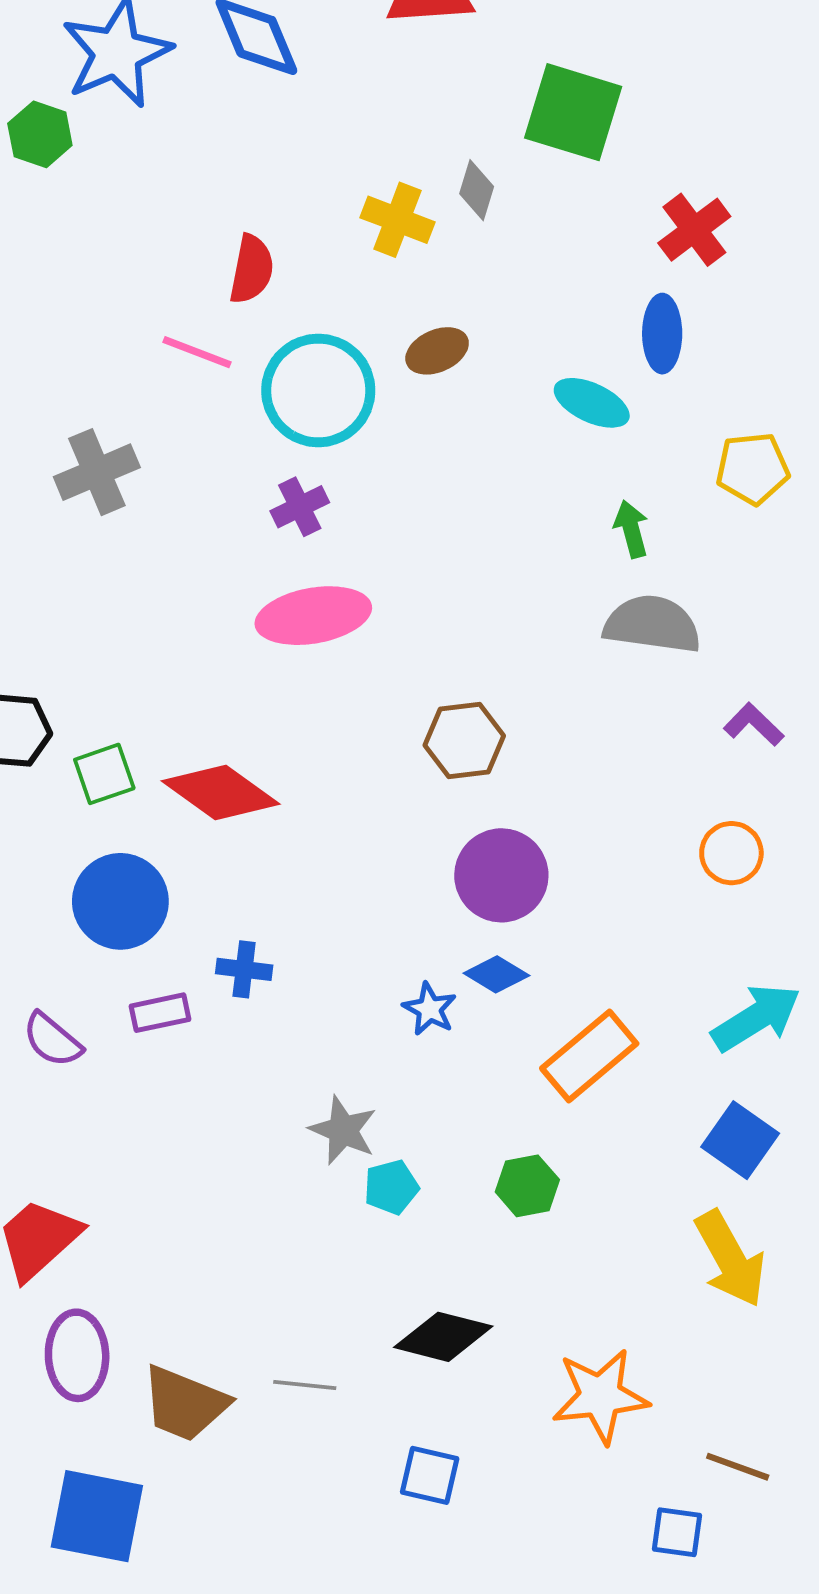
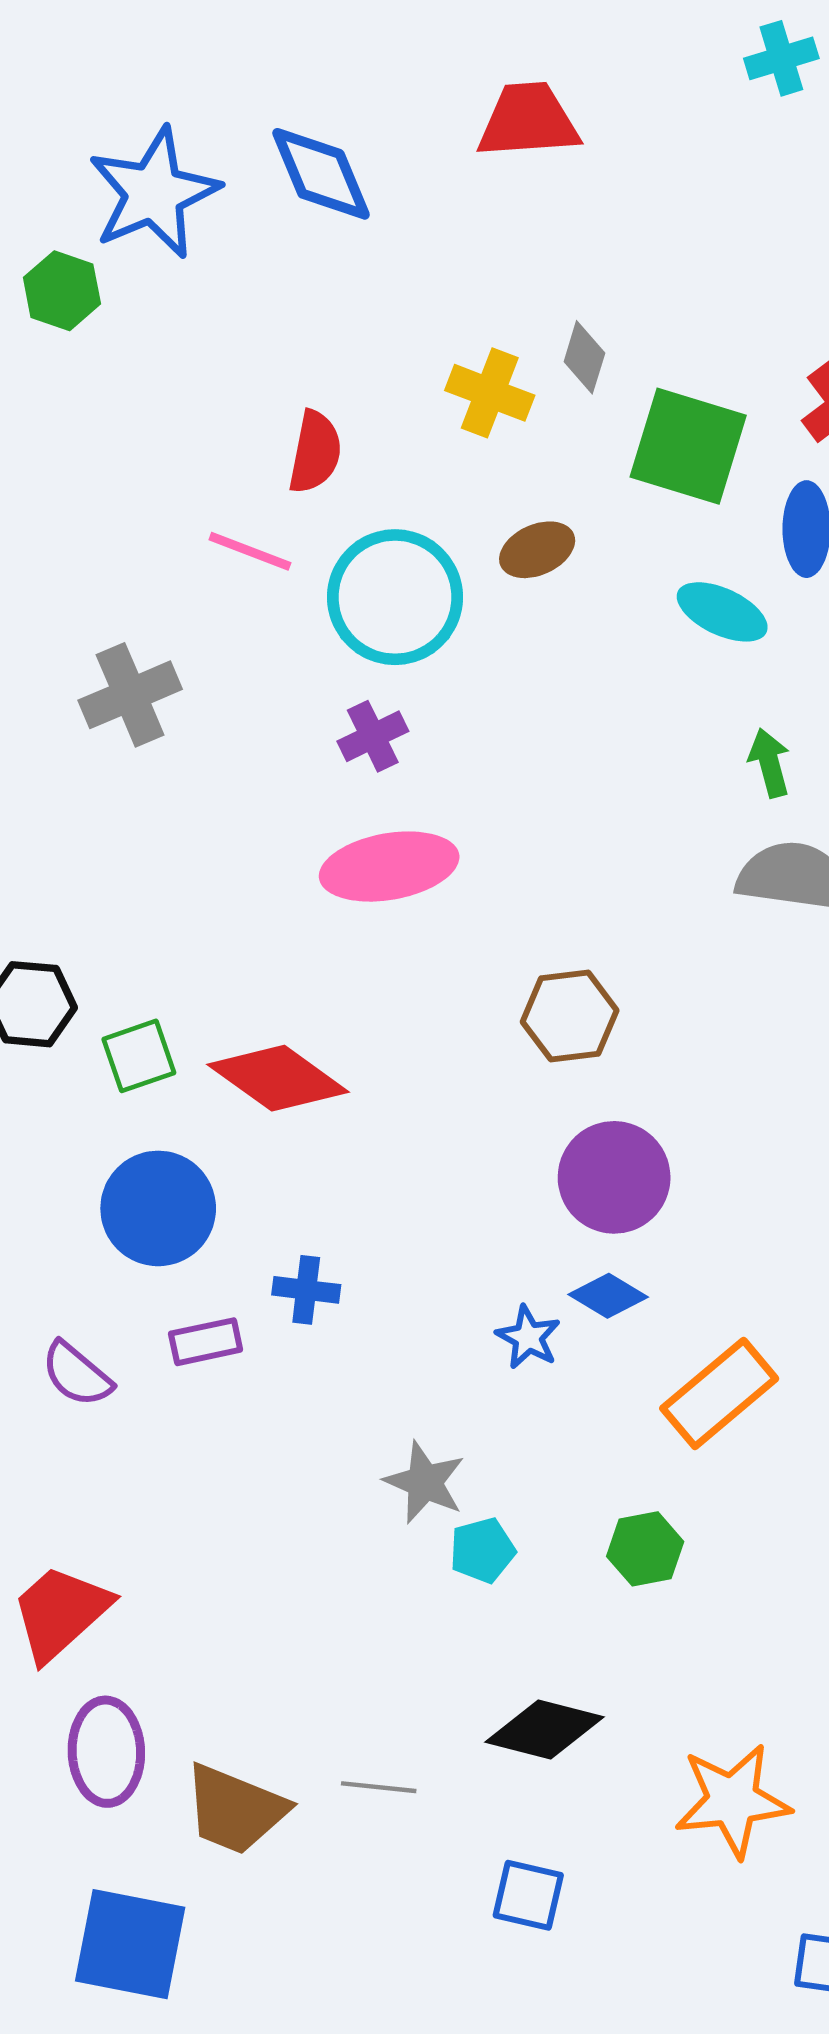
green square: (573, 112) -> (688, 446), moved

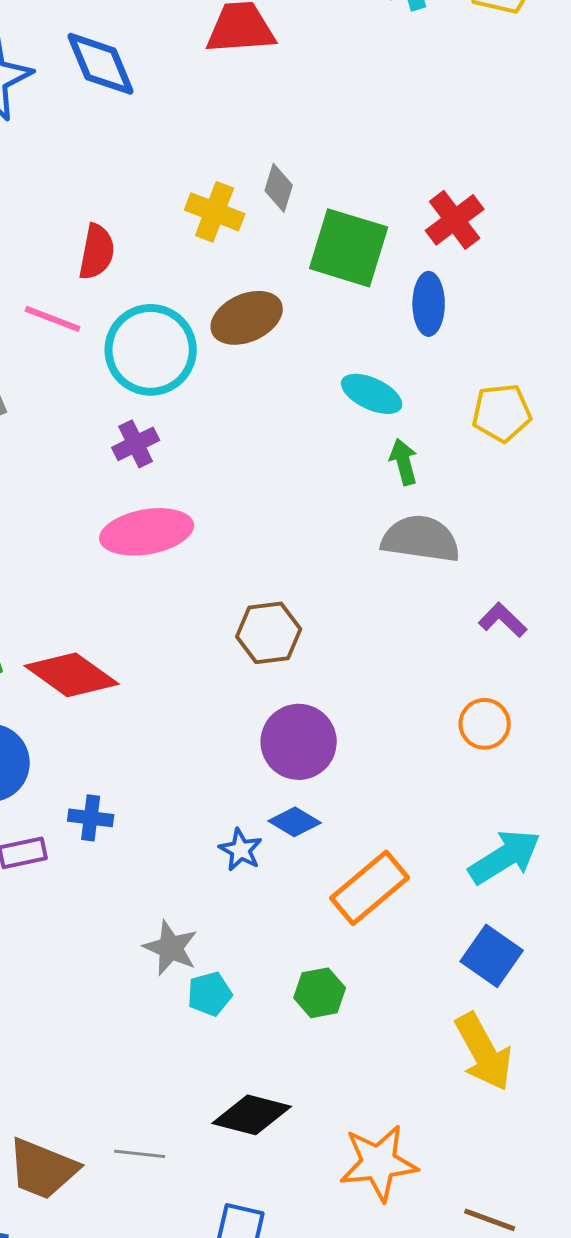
brown ellipse: (537, 550) -> (247, 318), size x1.4
cyan ellipse: (722, 612) -> (372, 394), moved

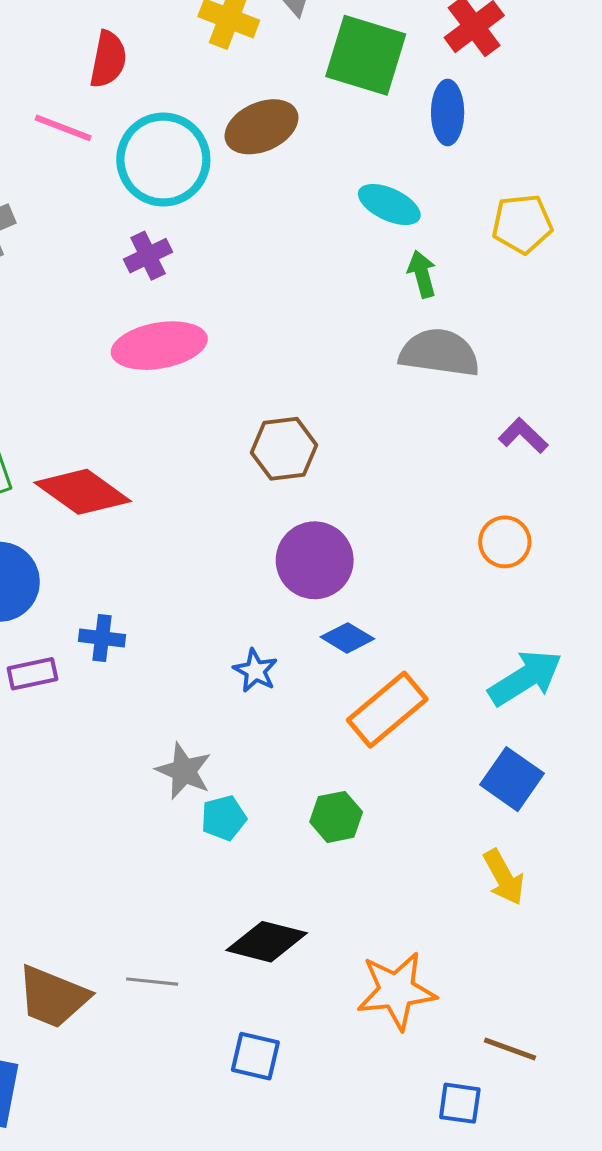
blue diamond: (295, 822) -> (347, 638), moved
yellow arrow: (484, 1052) -> (504, 877), size x0.7

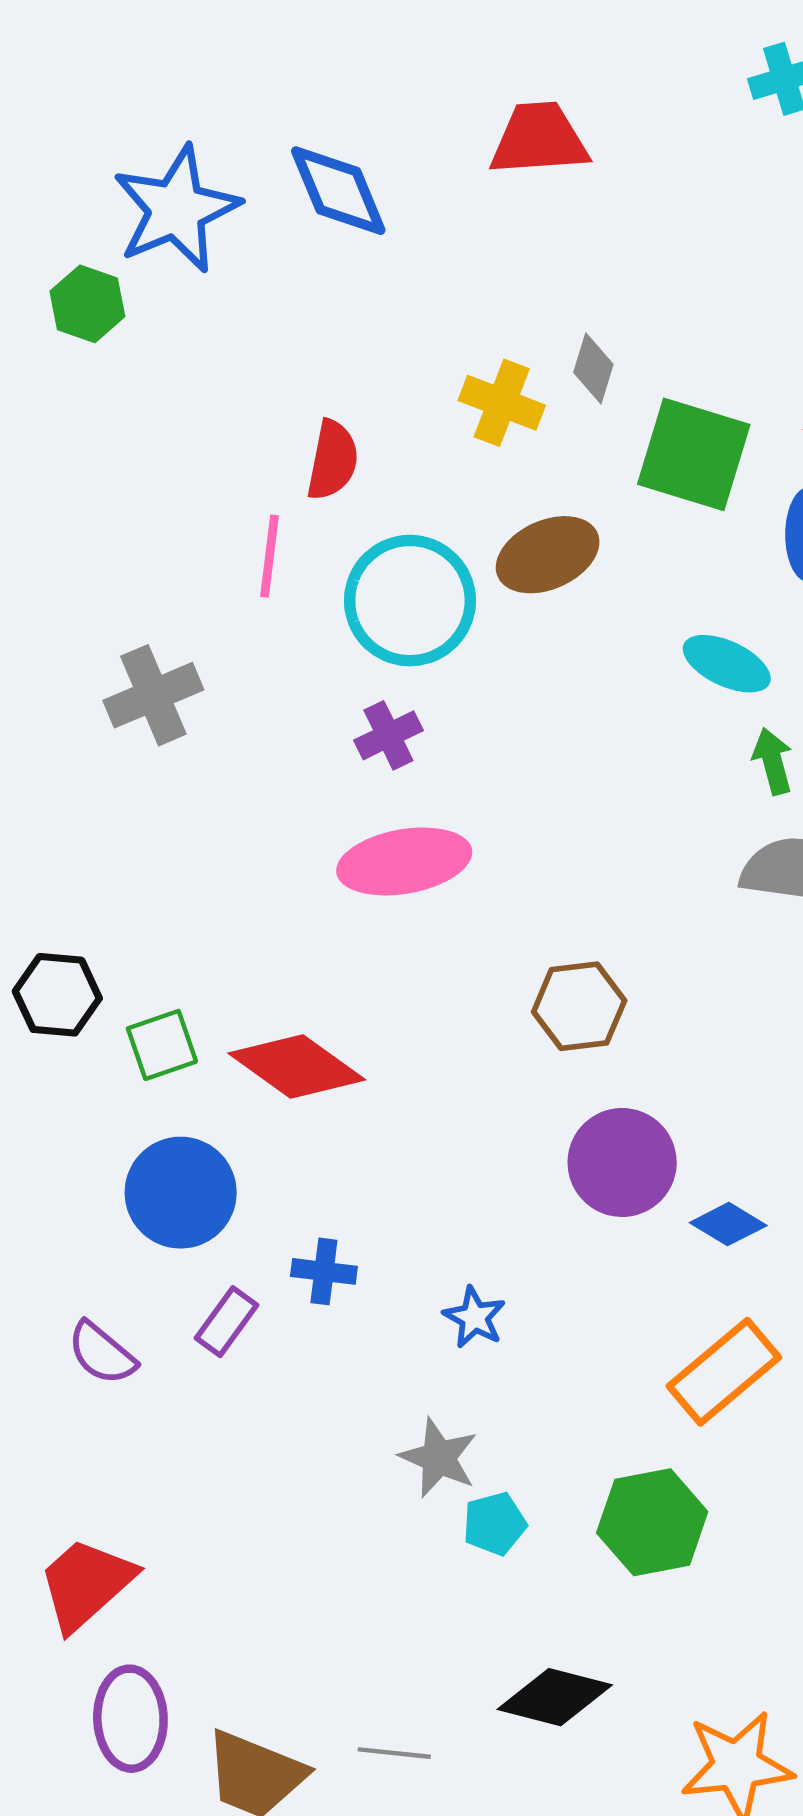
pink line: (63, 128) -> (269, 556), turned 76
blue diamond: (347, 638) -> (728, 1224), moved
blue star: (255, 671) -> (474, 1317), moved
purple rectangle: (32, 674) -> (226, 1322), turned -42
green hexagon: (336, 817) -> (652, 1522), size x1.5

